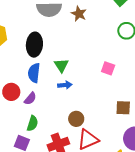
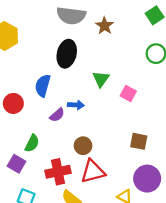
black ellipse: (34, 45) -> (67, 54), moved
green triangle: (61, 65) -> (101, 79), moved
purple semicircle: (30, 99) -> (57, 115), moved

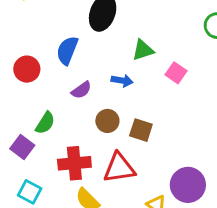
green triangle: (101, 79) -> (143, 50), turned 30
blue arrow: (76, 105) -> (122, 81), moved
brown square: (139, 141) -> (141, 130), moved
brown circle: (83, 146) -> (107, 121), moved

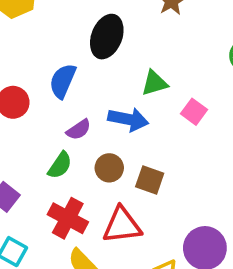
blue arrow: (122, 81) -> (128, 119), size x1.5
green semicircle: (45, 123) -> (60, 165), moved
red cross: (74, 163) -> (68, 218), turned 32

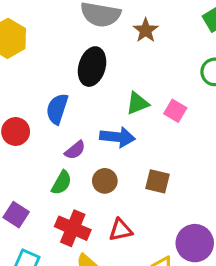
pink square: (194, 112) -> (175, 111), moved
brown square: (150, 180) -> (158, 181), moved
red triangle: (122, 225) -> (121, 230), size x0.7

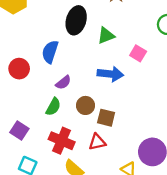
green triangle: (137, 103) -> (106, 36), moved
blue arrow: (117, 137) -> (110, 74), moved
brown square: (158, 181) -> (106, 118), moved

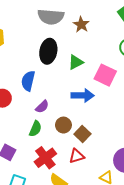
pink square: (138, 53) -> (105, 75), size x1.5
brown square: (106, 118) -> (82, 134), turned 35
red cross: (62, 141) -> (45, 158), turned 35

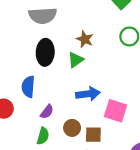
brown star: (81, 24) -> (85, 39), moved
pink square: (105, 75) -> (115, 111), moved
brown square: (82, 134) -> (93, 135), turned -35

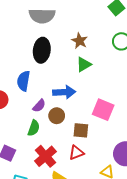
green triangle: (76, 60) -> (84, 64), moved
blue arrow: (88, 94) -> (64, 92), moved
brown circle: (72, 128) -> (57, 116), moved

